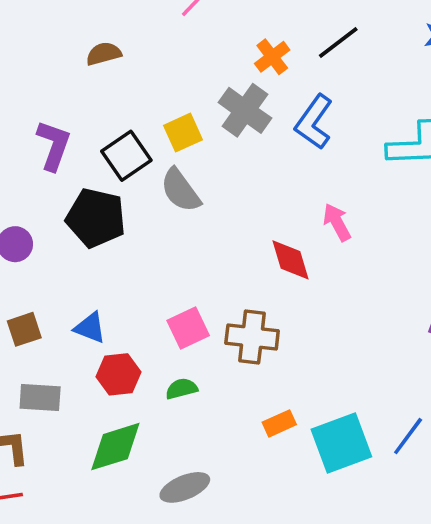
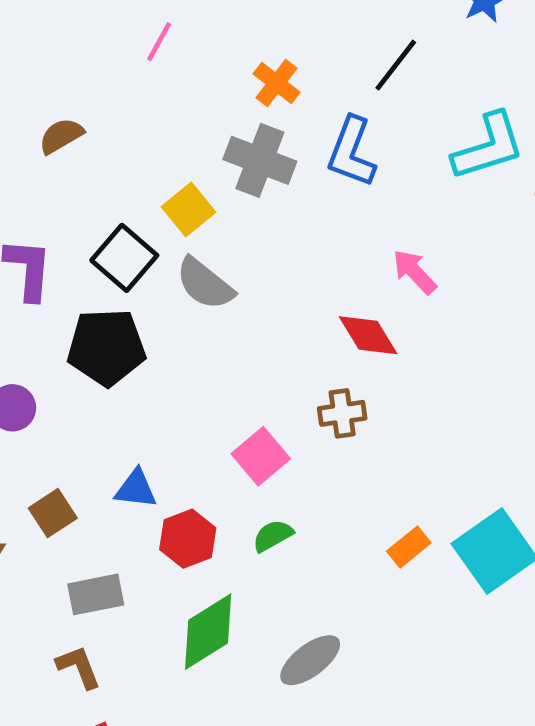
black line: (338, 42) -> (396, 65), moved
brown cross: (252, 337) -> (342, 413), moved, size x0.7

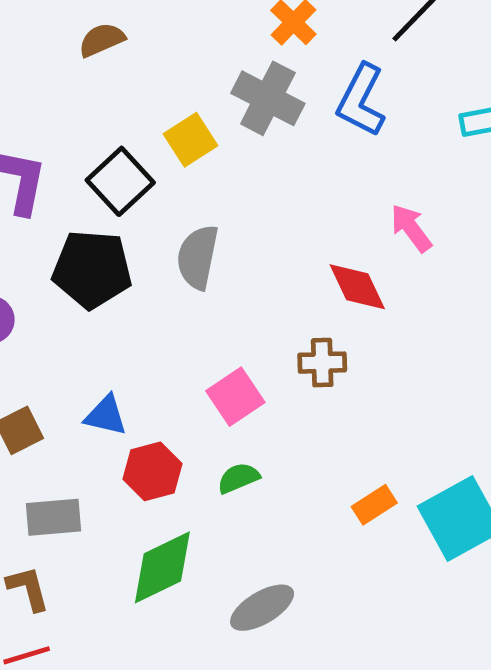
brown semicircle: (61, 136) -> (102, 40), moved
gray semicircle: (205, 284) -> (198, 257), moved, turned 56

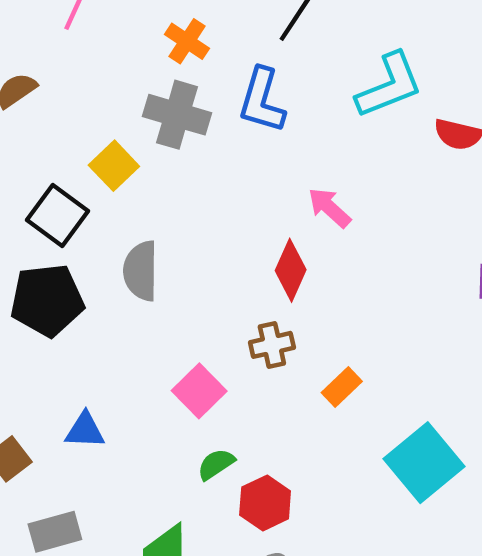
red diamond: (357, 287) -> (291, 270), turned 60
red hexagon: (152, 471) -> (265, 503), moved
orange rectangle: (374, 505) -> (342, 387), moved

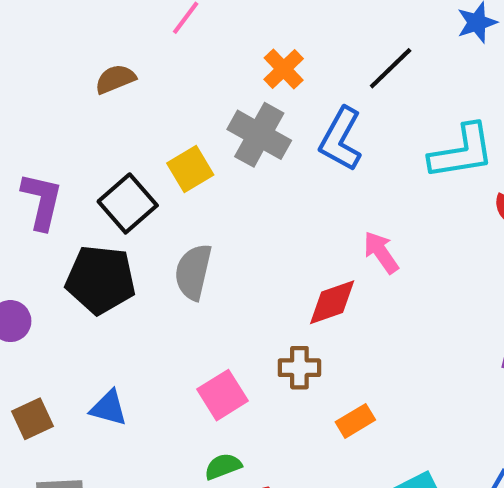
red diamond: (291, 270) -> (332, 302), turned 34

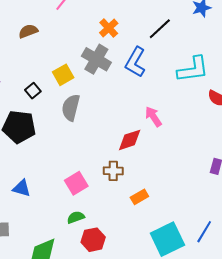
black square: (128, 203) -> (33, 91), size x0.6
gray semicircle: (193, 272) -> (71, 108), moved

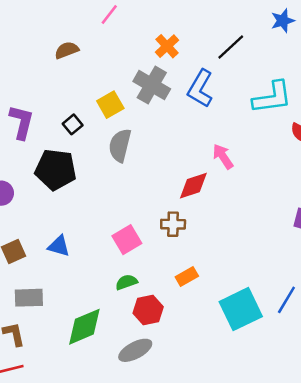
orange rectangle: (139, 197) -> (187, 276), moved

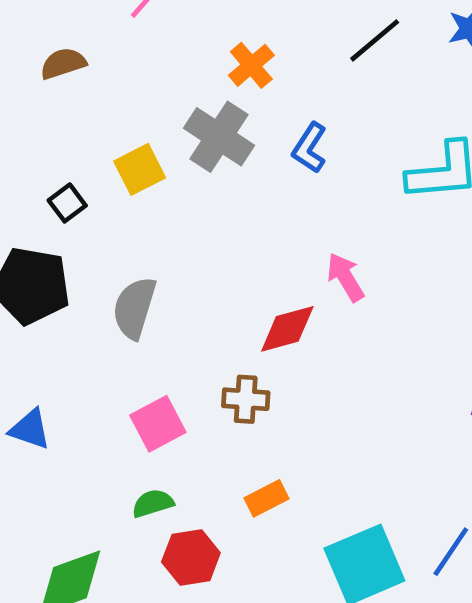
black line: (231, 47) -> (375, 40), moved
blue L-shape: (200, 89) -> (310, 148), size x0.7
gray semicircle: (120, 145) -> (134, 308), moved

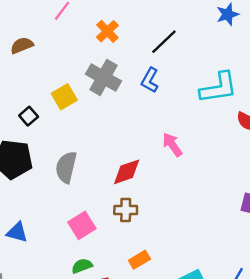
black line: (375, 40) -> (164, 42), moved
orange cross: (251, 65) -> (107, 31), moved
red diamond: (287, 329) -> (127, 172), moved

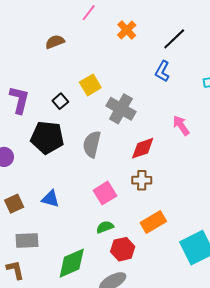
gray cross: (103, 78) -> (121, 109), moved
orange rectangle: (139, 260) -> (153, 222), size x1.4

